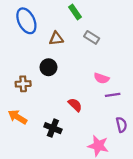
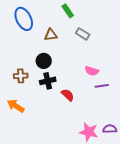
purple semicircle: (121, 125) -> (110, 129), moved, turned -80
black cross: (53, 128) -> (48, 81), moved, turned -35

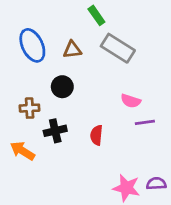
blue ellipse: (24, 19) -> (32, 45), moved
gray rectangle: (83, 34) -> (118, 48), size x1.6
black cross: (48, 81) -> (55, 131), moved
red semicircle: (68, 95) -> (96, 135), turned -128

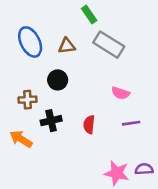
purple line: (145, 122) -> (131, 123), moved

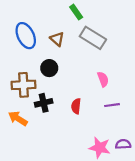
brown triangle: (67, 46) -> (57, 39), turned 48
pink semicircle: (121, 93) -> (103, 79), turned -128
brown cross: (27, 100) -> (23, 85), size x1.5

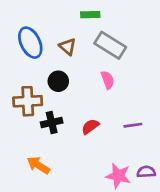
green rectangle: (76, 12) -> (90, 15), turned -56
pink semicircle: (103, 79) -> (108, 80), moved
red semicircle: (76, 106) -> (90, 127), turned 48
orange arrow: (18, 118) -> (38, 165), moved

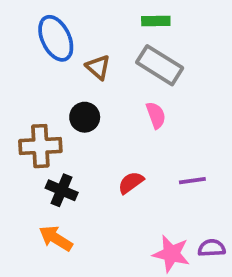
green rectangle: (90, 15) -> (156, 21), moved
blue ellipse: (30, 43) -> (56, 38), moved
black cross: (52, 123) -> (62, 190), moved, turned 36

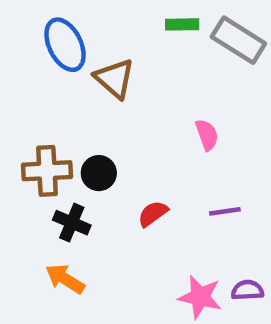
gray rectangle: (160, 65) -> (238, 40), moved
brown triangle: (98, 67) -> (115, 78), size x1.4
pink semicircle: (156, 115) -> (207, 135), moved
black circle: (85, 117) -> (99, 173), moved

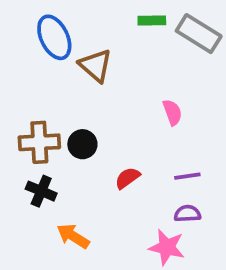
black cross: (72, 223) -> (41, 191), moved
orange arrow: (65, 279) -> (73, 236), moved
purple semicircle: (247, 290) -> (187, 214), moved

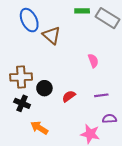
black circle: (82, 144) -> (44, 88), moved
purple semicircle: (187, 214) -> (109, 119), moved

